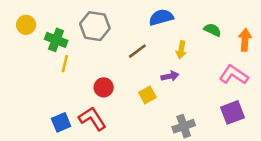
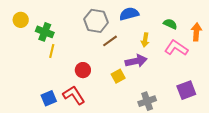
gray hexagon: (95, 26) -> (96, 21), moved
pink L-shape: (234, 75) -> (176, 48), moved
purple arrow: (170, 76) -> (136, 61), size x1.5

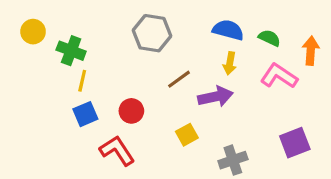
blue semicircle: (129, 14) -> (228, 30), moved, turned 30
brown line: (110, 41) -> (179, 79), moved
yellow square: (118, 76) -> (187, 135), moved
blue square: (49, 98) -> (85, 114), moved

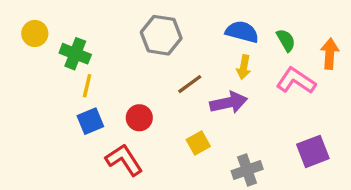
green semicircle: (269, 38) -> (286, 40), turned 35

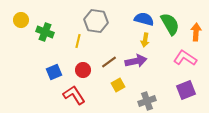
green semicircle: (286, 40) -> (170, 24), size x1.6
pink L-shape: (296, 81) -> (185, 58), moved
brown line: (190, 84) -> (109, 62), moved
yellow line: (87, 86) -> (78, 41), moved

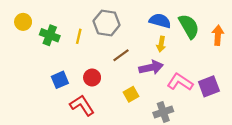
yellow line: (78, 41) -> (79, 36), moved
pink L-shape: (185, 58) -> (180, 82), moved
brown line: (109, 62) -> (121, 55), moved
purple square: (186, 90) -> (209, 86), moved

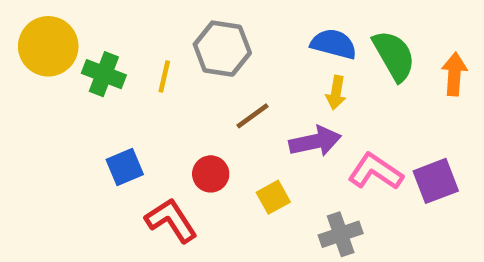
yellow circle: (23, 22) -> (48, 46), size x1.6
red circle: (92, 78) -> (211, 174), moved

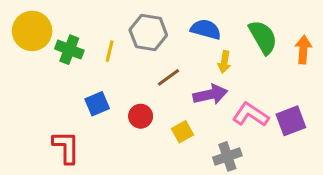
blue semicircle: (334, 44) -> (206, 29), moved
blue square: (125, 167) -> (97, 104), moved
red L-shape: (171, 220) -> (66, 147), moved, turned 33

